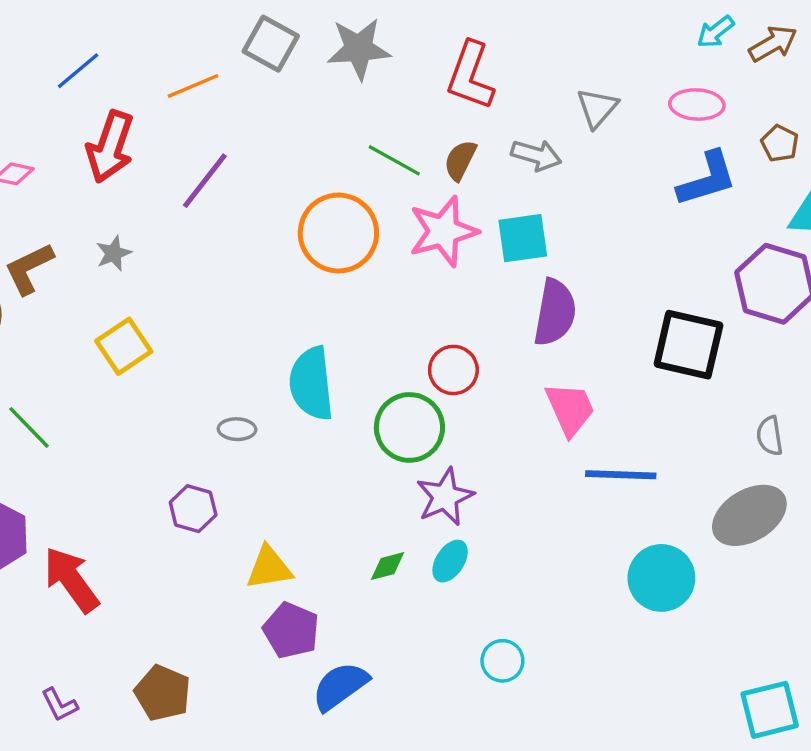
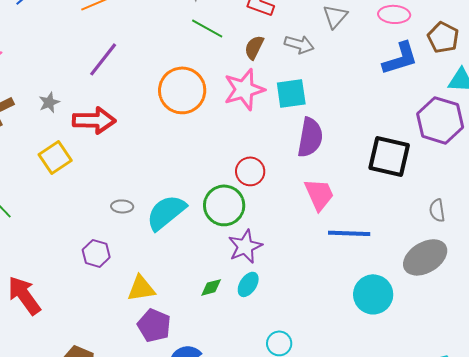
brown pentagon: (780, 143) -> (443, 37), size x1.4
red arrow: (110, 147) -> (94, 120), moved, turned -108
green line: (394, 160) -> (207, 28), moved
cyan semicircle: (311, 383) -> (166, 212), moved, turned 57

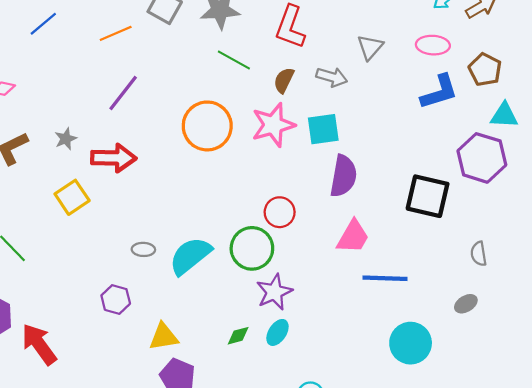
pink trapezoid: (319, 194) -> (353, 237), turned 54
gray ellipse: (425, 257) -> (466, 304), size x0.5

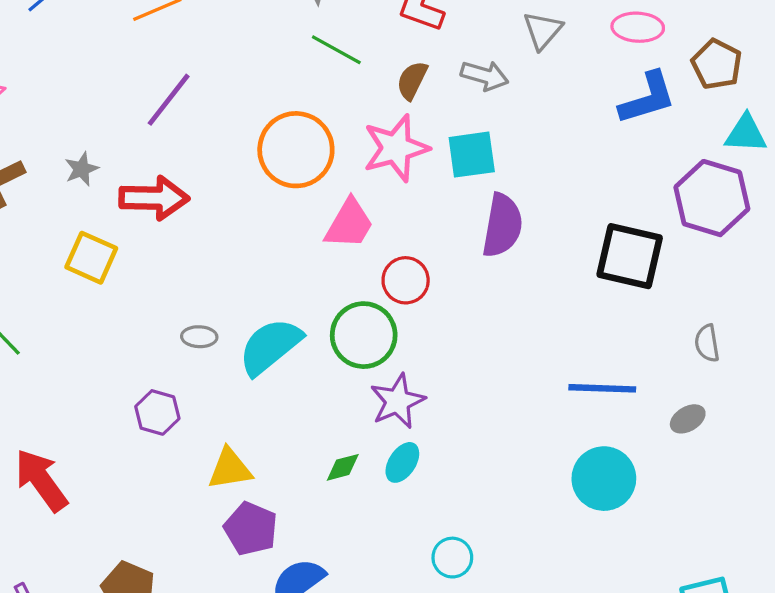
yellow square: (72, 197) -> (91, 258), turned -32
pink trapezoid: (353, 237) -> (349, 224), moved
blue line: (385, 278) -> (602, 388), moved

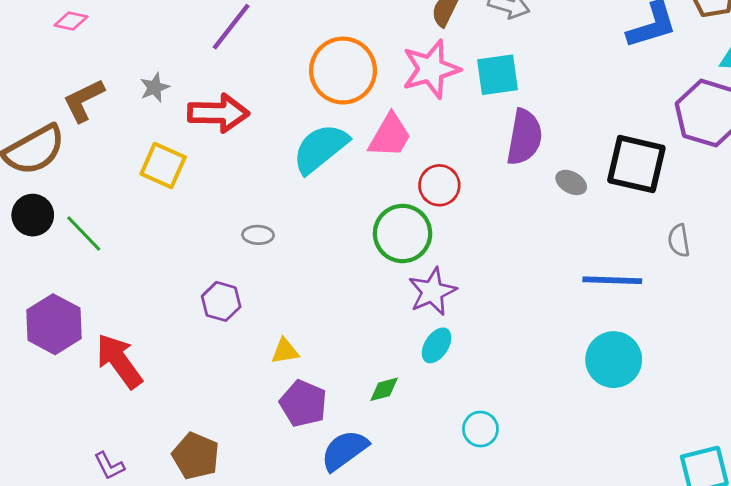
gray semicircle: (707, 343) -> (679, 241), moved
cyan semicircle: (270, 346) -> (320, 148), moved
gray ellipse: (688, 419) -> (571, 182), moved, turned 60
green diamond: (343, 467) -> (384, 389), moved
yellow triangle: (230, 469) -> (285, 351), size x0.7

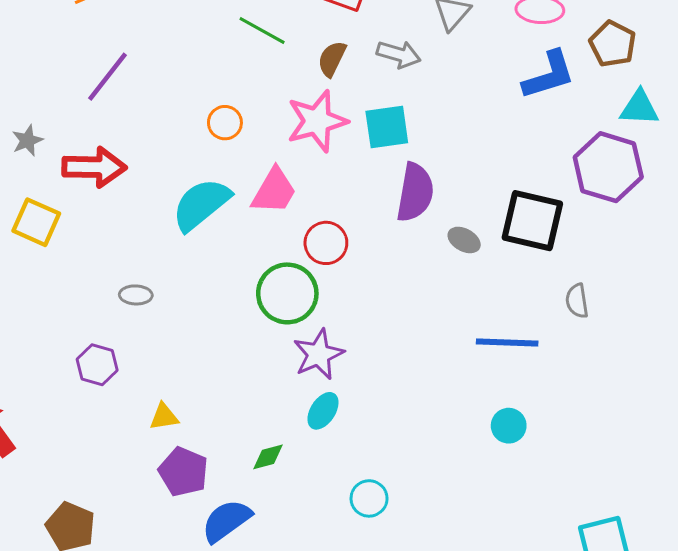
orange circle: (343, 71) -> (225, 123), size x0.5
cyan circle: (614, 360) -> (509, 426), size x0.6

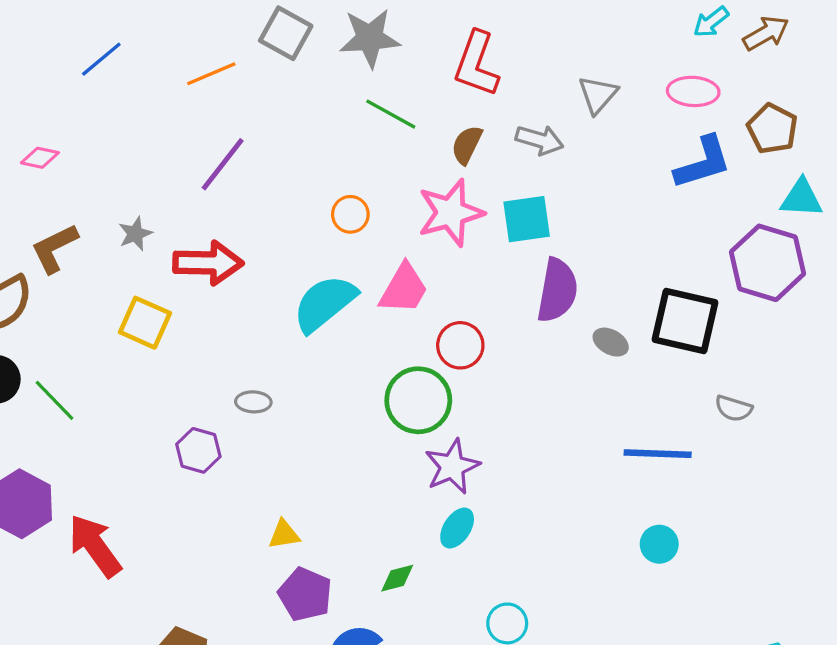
gray semicircle: (577, 301) -> (734, 408), turned -64
purple hexagon: (97, 365) -> (198, 450), moved

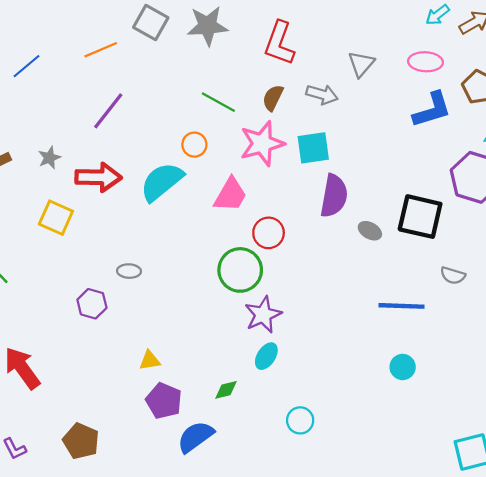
blue line: (101, 59) -> (27, 66), moved
green line: (391, 114) -> (218, 102), moved
cyan semicircle: (324, 303) -> (162, 182), moved

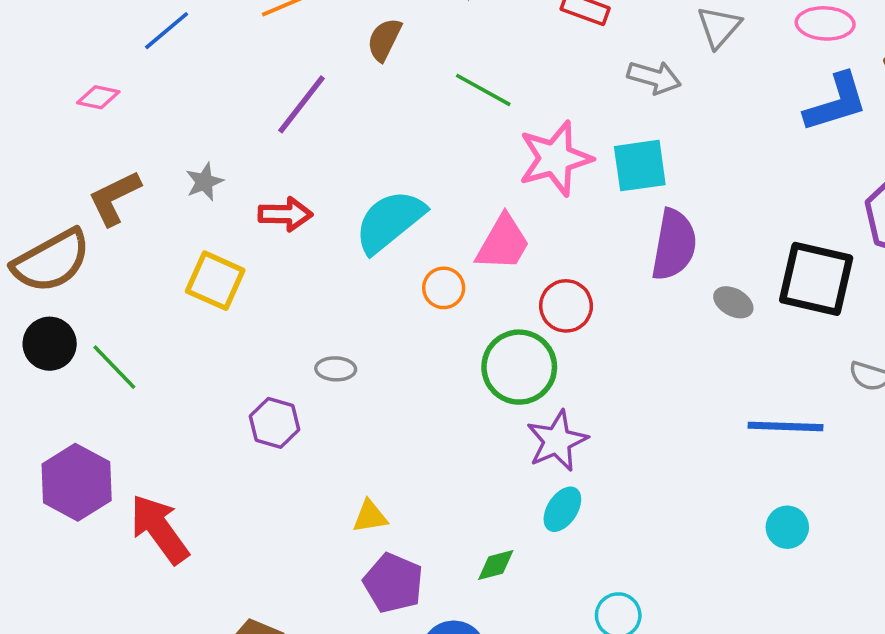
brown semicircle: (273, 98) -> (384, 40), moved
orange circle: (194, 145) -> (444, 288), moved
red arrow: (98, 177) -> (285, 214), size x0.7

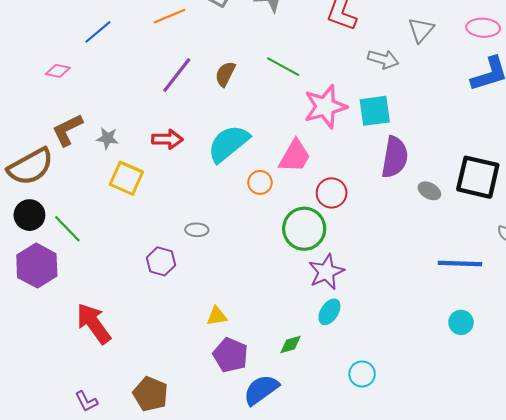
brown semicircle: (384, 40) -> (225, 74), moved
gray star: (204, 182) -> (107, 138), moved, turned 30
purple hexagon: (77, 482) -> (37, 266), moved

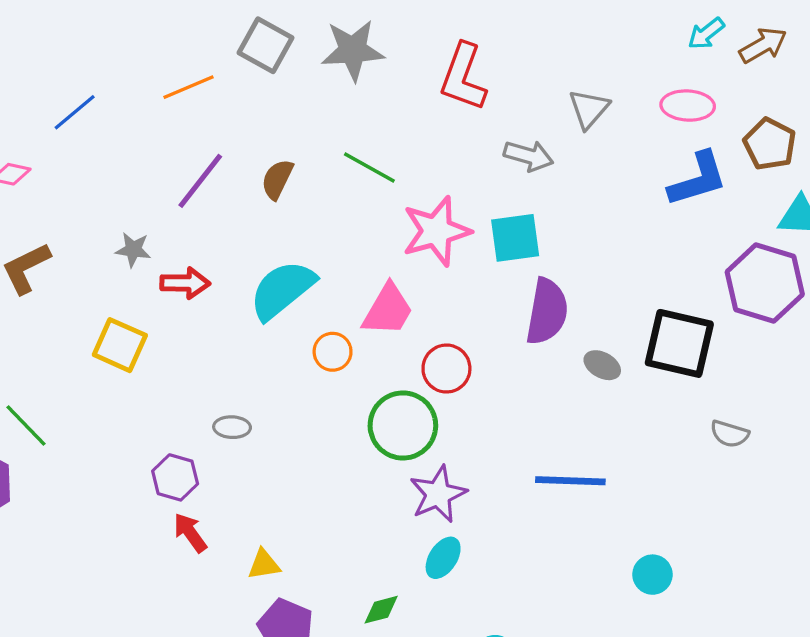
gray star: (107, 138) -> (133, 250), moved
blue line: (460, 263) -> (570, 481), moved
red arrow: (94, 323) -> (190, 533), moved, size x0.6

